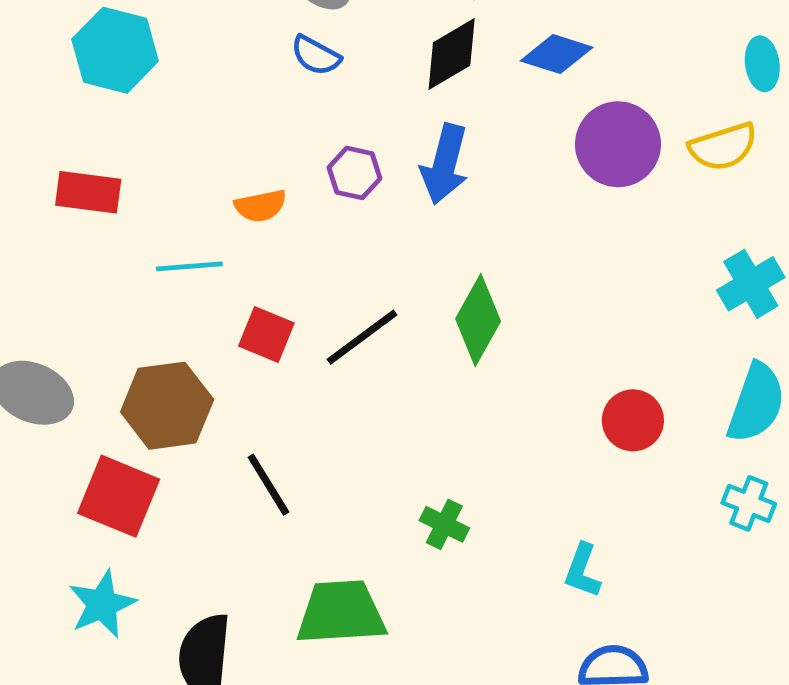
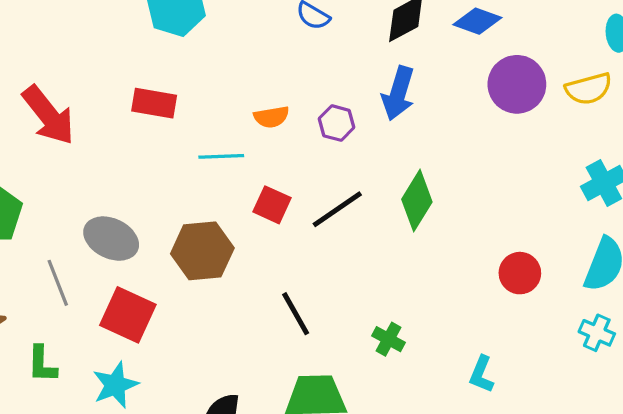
purple hexagon: (354, 173) -> (337, 123), moved
black line: (268, 485) -> (296, 314), moved
red square: (119, 496) -> (128, 315), moved
cyan star: (102, 604) -> (115, 385), moved

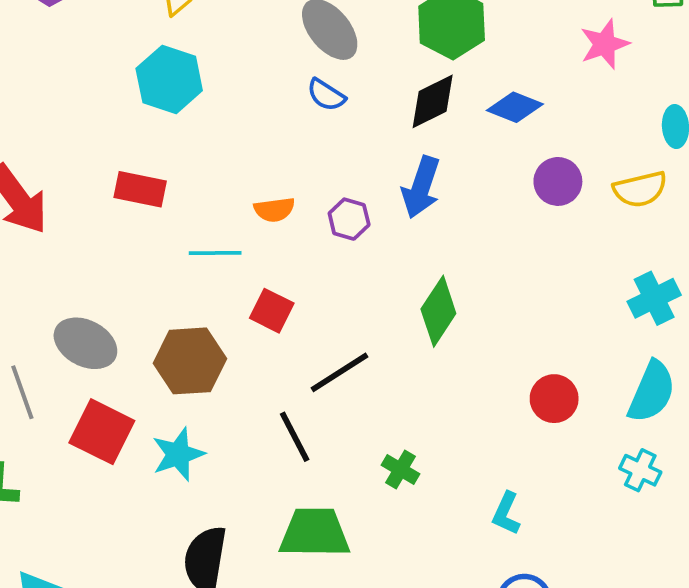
purple circle: (517, 84) -> (558, 181), size x0.7
black line: (337, 209) -> (339, 372), moved
cyan star: (115, 385) -> (178, 454), moved

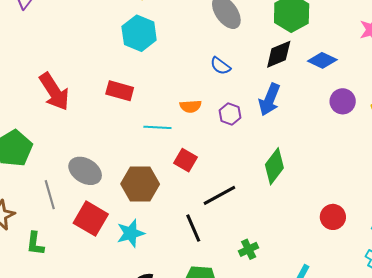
blue semicircle: (326, 95) -> (220, 66), moved
green cross: (401, 470) -> (249, 249), turned 30

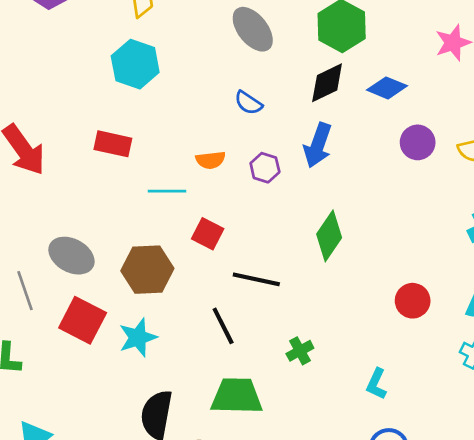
black line: (219, 195) -> (256, 279), turned 44

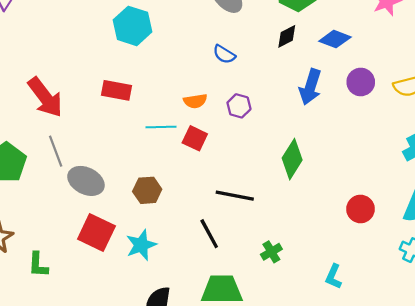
black diamond: (327, 83) -> (287, 36), size x0.7
blue arrow: (318, 145) -> (310, 87), moved
red square: (208, 234) -> (195, 138), moved
brown hexagon: (147, 270) -> (147, 190), size x0.7
gray line: (25, 291) -> (56, 151), moved

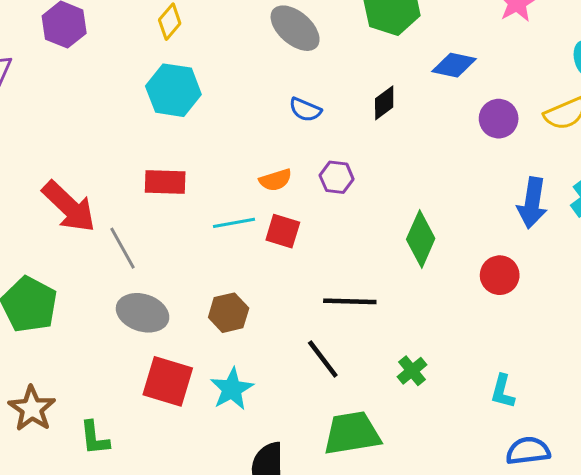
black diamond: (287, 36) -> (384, 103), moved
blue arrow: (310, 87) -> (532, 203), moved
gray line: (56, 151) -> (122, 248), moved
red circle: (361, 209) -> (500, 275), moved

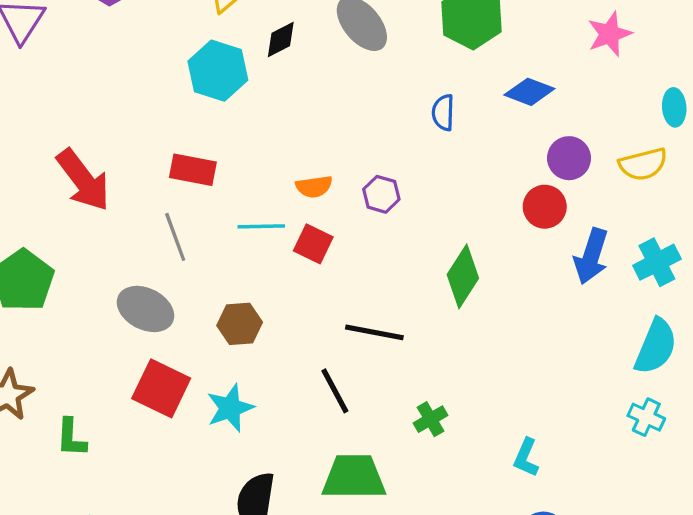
black diamond: (384, 103) -> (281, 39), moved
blue semicircle: (305, 110) -> (443, 113), moved, turned 60
gray line: (122, 248) -> (175, 237), moved
red circle: (500, 275) -> (545, 207), moved

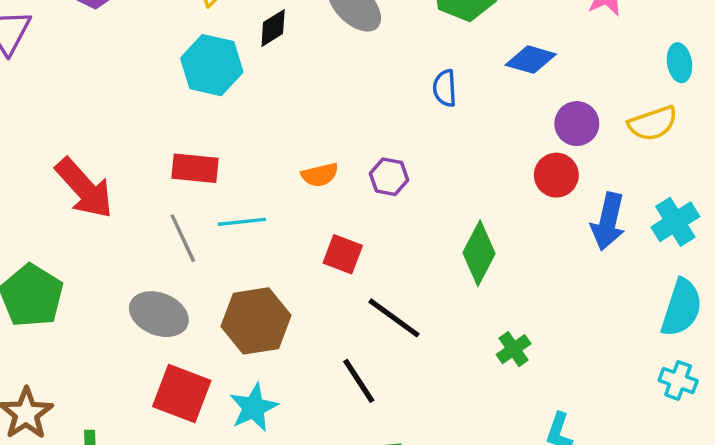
cyan line: (261, 226) -> (242, 222), moved
red square: (313, 244) -> (343, 254), moved
brown hexagon: (240, 324) -> (256, 321), size x1.5
black line: (374, 332) -> (394, 318), turned 30
green cross: (431, 419) -> (514, 349), moved

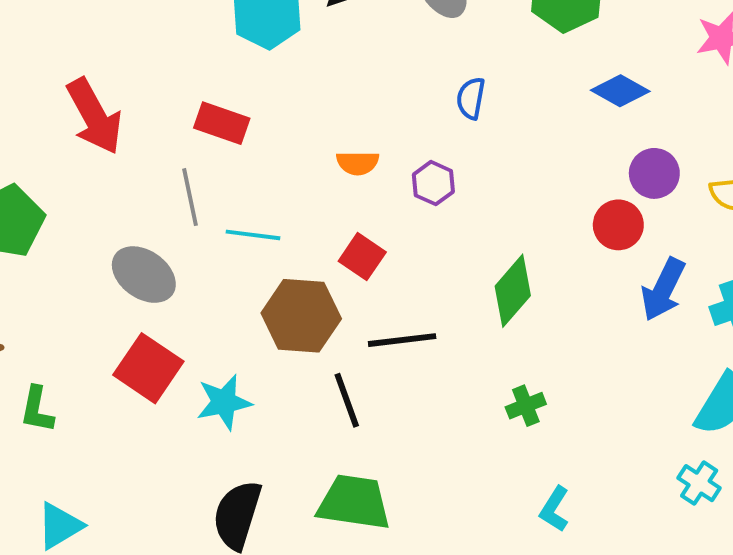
blue semicircle: (445, 88) -> (471, 98), moved
cyan line: (242, 222) -> (253, 235), moved
black line: (394, 318) -> (402, 340), turned -56
brown hexagon: (256, 321) -> (301, 316), moved

